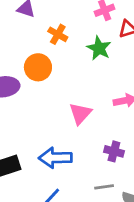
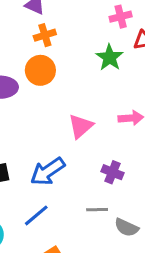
orange cross: (58, 34) -> (45, 35), moved, turned 36
blue arrow: (55, 158) -> (48, 171), turned -40

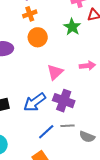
orange circle: (40, 70) -> (38, 37), moved
purple cross: (112, 172) -> (64, 101), moved, size x1.5
blue line: (36, 215) -> (46, 132), moved

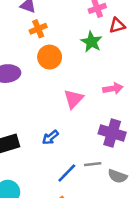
purple cross: (64, 101) -> (112, 133), moved
blue arrow: (35, 102) -> (50, 137), size x0.6

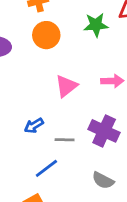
green star: (91, 42) -> (96, 25), turned 30
gray line: (93, 164) -> (65, 140), moved

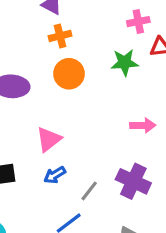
pink triangle: (66, 86) -> (49, 139), moved
gray line: (65, 140) -> (89, 191), turned -54

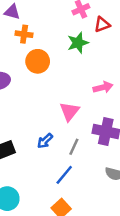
orange cross: (60, 36) -> (24, 34), turned 35
pink triangle: (49, 139) -> (69, 111), moved

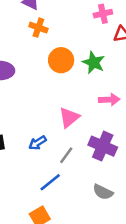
green star: (78, 43) -> (94, 62), moved, turned 30
orange circle: (38, 61) -> (61, 60), moved

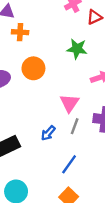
orange circle: (61, 60) -> (33, 68), moved
gray line: (66, 155) -> (75, 126), moved

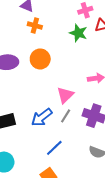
green star: (77, 49) -> (78, 33), moved
blue arrow: (48, 133) -> (42, 117), size x1.5

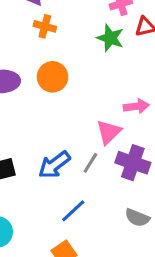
pink triangle: (65, 95) -> (109, 132), moved

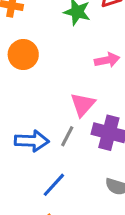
pink arrow: (136, 106) -> (107, 60), moved
blue arrow: (54, 165) -> (32, 141), turned -136

